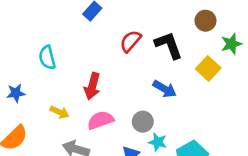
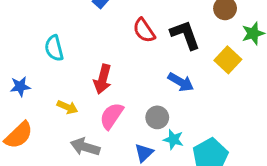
red semicircle: (130, 41) -> (144, 30), turned -75
pink semicircle: (100, 120) -> (112, 116), turned -36

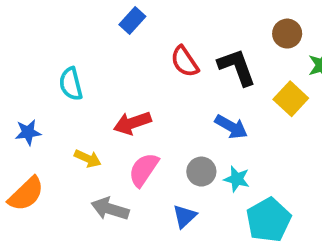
red arrow: (103, 79) -> (132, 123), turned 56
cyan star: (173, 140) -> (237, 179), moved

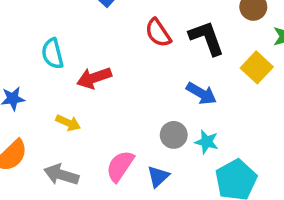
red arrow: (132, 123) -> (94, 78), moved
pink semicircle: (144, 170) -> (120, 166), moved
gray arrow: (110, 209) -> (61, 175), moved

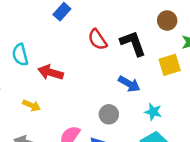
yellow square: (257, 67) -> (170, 65), turned 30
red arrow: (94, 78) -> (51, 72), turned 35
cyan star: (207, 142) -> (153, 112), moved

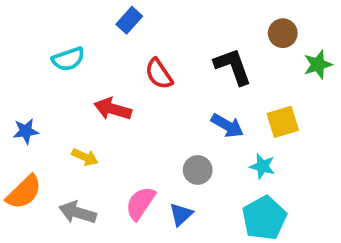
red semicircle: (97, 40) -> (159, 74), moved
cyan semicircle: (20, 55) -> (68, 59), moved, turned -95
yellow square: (170, 65) -> (283, 122), moved

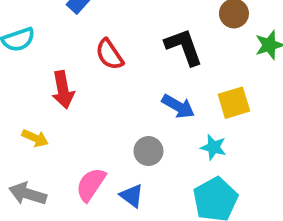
red arrow: (113, 109) -> (63, 90), turned -117
blue triangle: (181, 214) -> (132, 196), turned -40

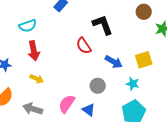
black L-shape: (184, 47) -> (103, 25), moved
red semicircle: (109, 54) -> (84, 46), moved
red arrow: (63, 90) -> (34, 51), moved

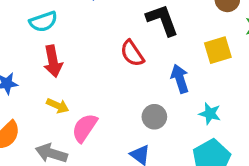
yellow square: (144, 60) -> (218, 50), moved
blue arrow: (114, 62) -> (180, 79), turned -138
pink semicircle: (67, 104) -> (85, 128), moved

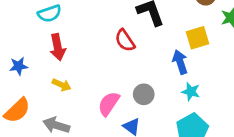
blue arrow: (180, 79) -> (180, 62), moved
pink semicircle: (85, 128) -> (109, 104), moved

